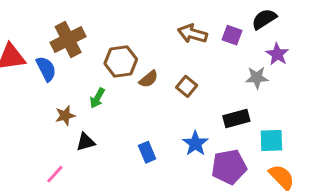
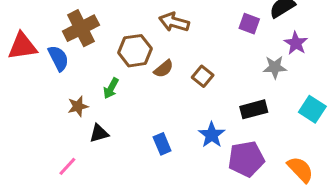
brown arrow: (192, 34) -> (174, 22), moved
cyan square: (271, 140) -> (312, 109), moved, turned 35

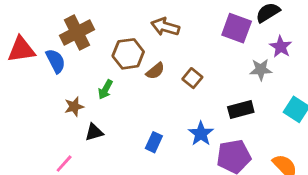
purple square: (249, 24) -> (237, 28), size x1.5
blue rectangle: (162, 144) -> (154, 142), turned 48

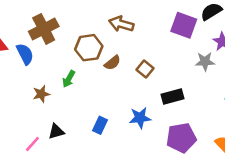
black rectangle: (241, 109) -> (172, 96), moved
black triangle: (94, 132) -> (56, 131), moved
blue star: (201, 134) -> (140, 118), moved, turned 30
blue rectangle: (154, 142) -> (100, 125), moved

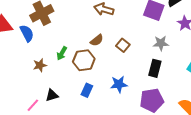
brown hexagon: (89, 48) -> (84, 60), moved
gray star: (205, 61) -> (161, 43), moved
black rectangle: (172, 96) -> (155, 68), moved, turned -60

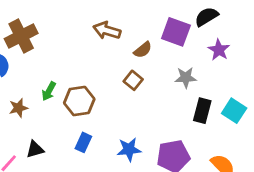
brown semicircle: (97, 40) -> (143, 50), moved
black rectangle: (155, 68) -> (202, 111), moved
blue star: (119, 84) -> (129, 149), moved

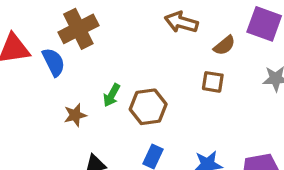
brown square: (133, 80) -> (213, 82), turned -30

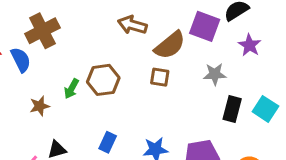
brown semicircle: (224, 45) -> (170, 45), size x1.6
brown hexagon: (148, 107) -> (103, 80), moved

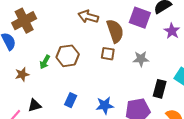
brown semicircle: (170, 45) -> (115, 31), turned -70
gray star: (215, 74) -> (141, 59), moved
black rectangle: (232, 109) -> (160, 89), moved

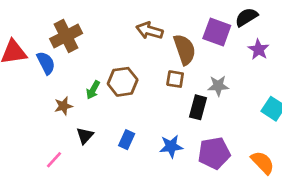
black rectangle: (160, 89) -> (198, 107), moved
black triangle: (34, 105) -> (85, 136), moved, turned -32

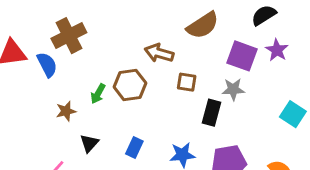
brown arrow: (150, 31) -> (159, 53), moved
purple square: (217, 32) -> (242, 56), moved
brown semicircle: (185, 49) -> (203, 25), moved, turned 76

